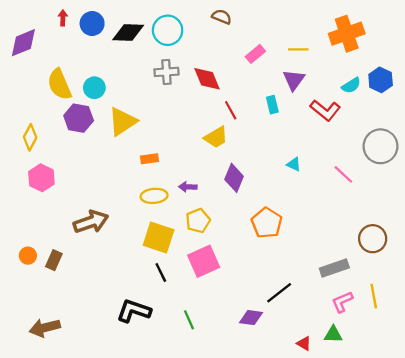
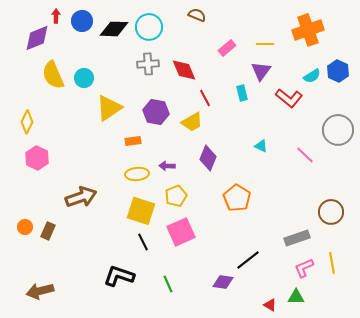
purple diamond: (23, 43) -> (37, 38), moved
purple hexagon: (79, 118) -> (156, 112), moved

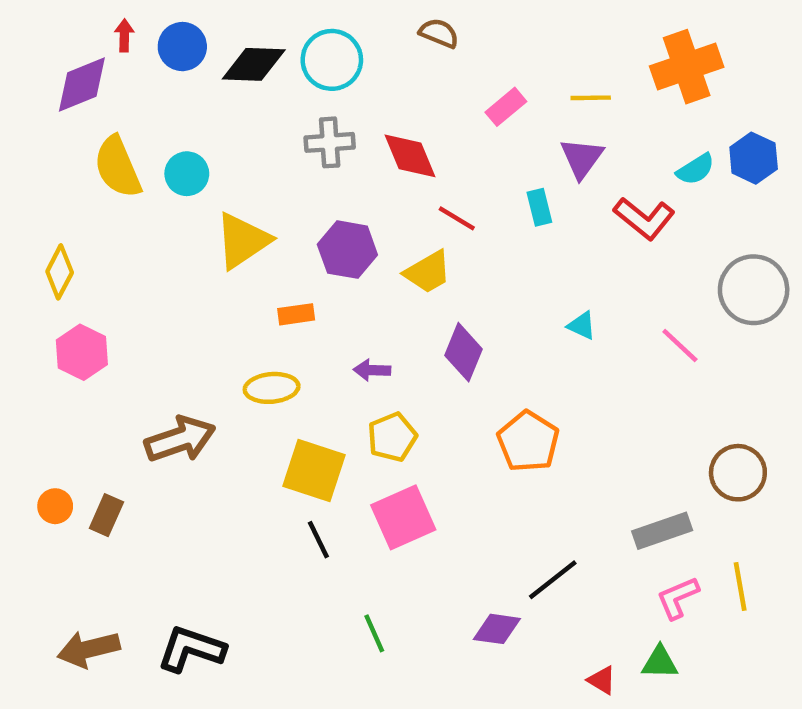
red line: (205, 98) -> (457, 218), turned -30
yellow ellipse: (137, 174) -> (272, 388), moved
black L-shape: (119, 276) -> (191, 649), moved

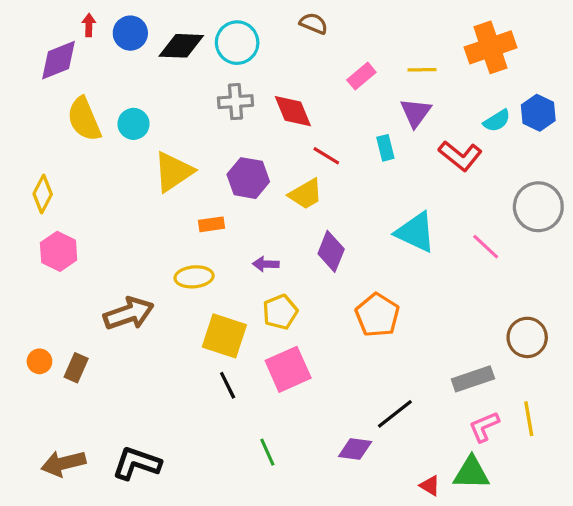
cyan triangle: (582, 325) -> (416, 232), size x2.0
green triangle: (660, 662) -> (471, 473), size x1.4

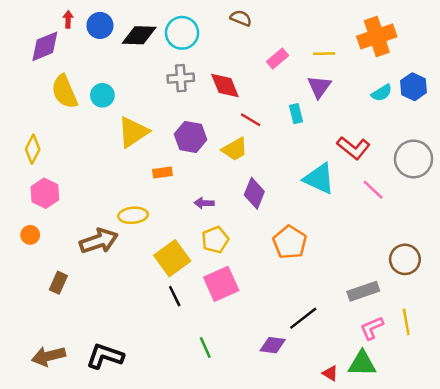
red L-shape: (460, 156) -> (353, 148), moved
yellow ellipse: (194, 277) -> (133, 215), moved
yellow square: (224, 336) -> (172, 258), turned 36
orange circle: (39, 361) -> (30, 235), moved

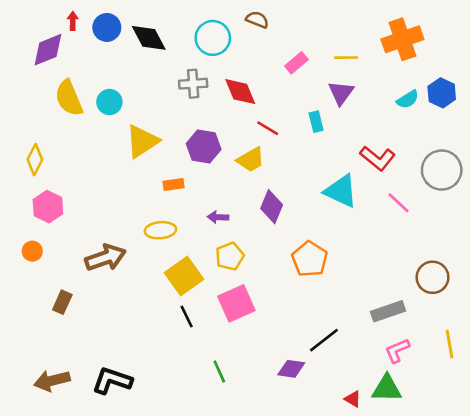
cyan circle: (182, 33) -> (213, 38), moved
black diamond: (139, 35) -> (149, 38), turned 60
yellow ellipse: (133, 215) -> (160, 230), moved
yellow line: (406, 322) -> (450, 344), moved

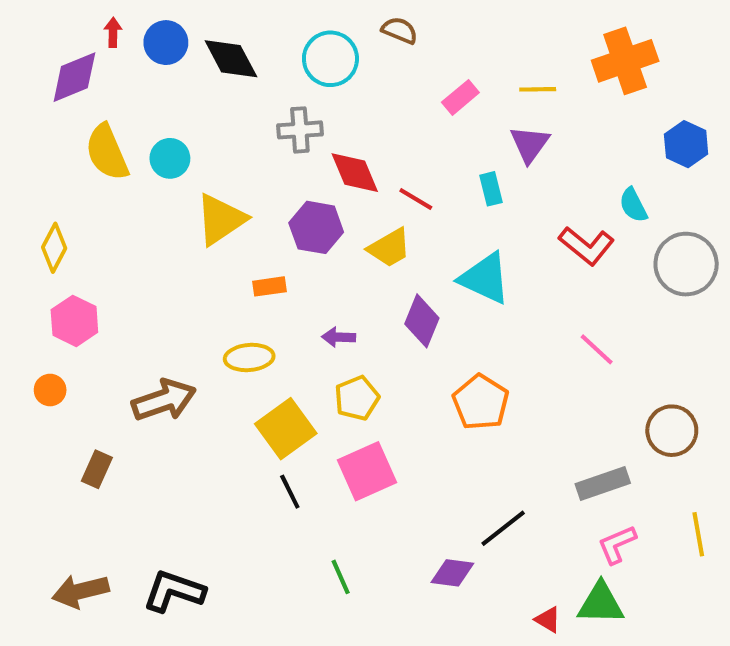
red diamond: (240, 92) -> (355, 173), moved
cyan semicircle: (408, 99) -> (633, 205), moved, turned 95
cyan triangle: (341, 191) -> (485, 278), moved
pink line: (398, 203) -> (597, 349), moved

